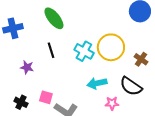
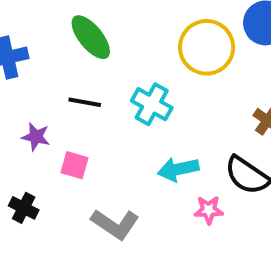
yellow circle: (111, 47) -> (207, 47), moved
black line: (51, 50) -> (85, 102), turned -63
pink square: (46, 97) -> (74, 165), moved

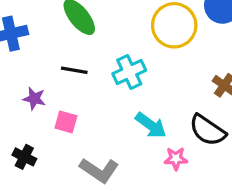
cyan cross: (152, 104) -> (129, 72), turned 36
cyan arrow: (178, 169) -> (151, 125), turned -132

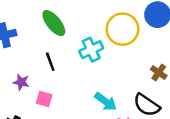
black line: (74, 70) -> (50, 62), turned 60
cyan cross: (129, 72) -> (91, 50), moved

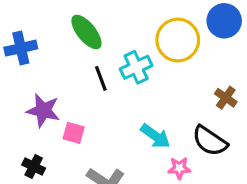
black line: (50, 62) -> (101, 78), moved
purple star: (21, 82) -> (43, 110), size x1.5

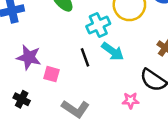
black line: (101, 78) -> (85, 57), moved
cyan arrow: (155, 136) -> (113, 51), moved

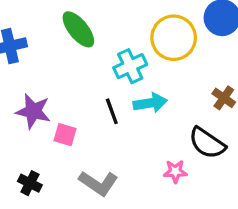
cyan arrow: (113, 51) -> (150, 103), turned -45
black cross: (22, 99) -> (30, 183), moved

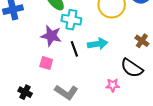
cyan cross: (130, 66) -> (71, 20), moved, turned 36
purple star: (33, 111) -> (51, 36), moved

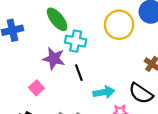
cyan arrow: (98, 44) -> (104, 92), moved
pink square: (46, 63) -> (36, 88), moved, turned 32

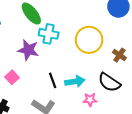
yellow circle: (119, 25) -> (89, 40), moved
black line: (79, 73) -> (53, 80), moved

